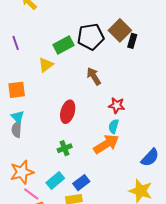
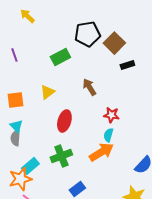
black pentagon: (91, 37) -> (87, 34), moved
black rectangle: (132, 41) -> (127, 65), moved, turned 56
yellow triangle: (46, 65) -> (47, 92), moved
green cross: (65, 148) -> (61, 156), size x1.5
cyan rectangle: (55, 180) -> (30, 166), moved

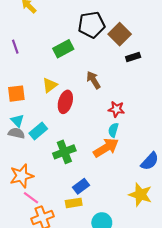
red ellipse: (64, 121) -> (65, 102), moved
gray semicircle: (15, 138) -> (16, 133), turned 98
cyan rectangle: (30, 166) -> (38, 131), moved

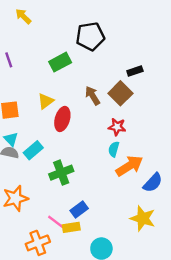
brown square: (120, 34) -> (120, 93), moved
orange arrow: (106, 148) -> (129, 166), moved
pink line: (31, 198) -> (56, 222), moved

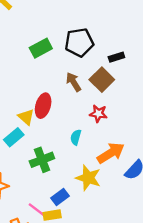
black pentagon: (90, 36) -> (79, 42), moved
yellow triangle: (46, 101) -> (26, 117), moved, turned -42
cyan semicircle: (114, 149) -> (76, 137), moved
yellow star: (143, 218) -> (88, 178), moved

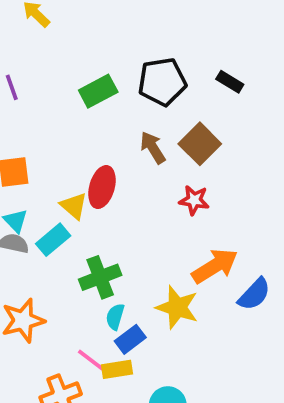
black rectangle: (116, 57) -> (230, 82), moved, turned 49
cyan semicircle: (76, 137) -> (115, 317), moved

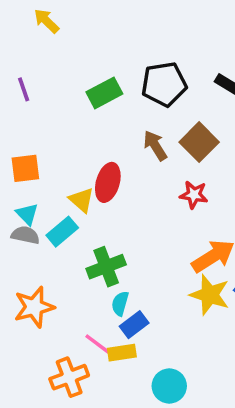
yellow star: (177, 307) -> (210, 295), moved

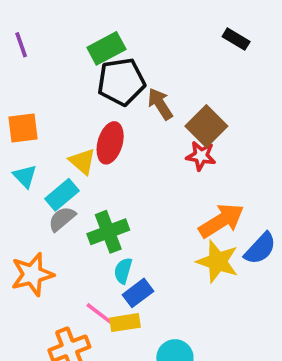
black pentagon: (164, 84) -> (121, 82), moved
brown square: (199, 142) -> (206, 126), moved
gray semicircle: (25, 235) -> (62, 219), moved, turned -52

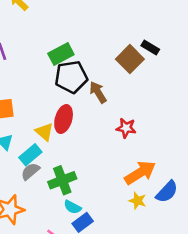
brown square: (206, 126) -> (130, 59), moved
yellow star: (218, 261) -> (138, 201), size x0.6
cyan semicircle: (123, 271) -> (72, 207), turned -78

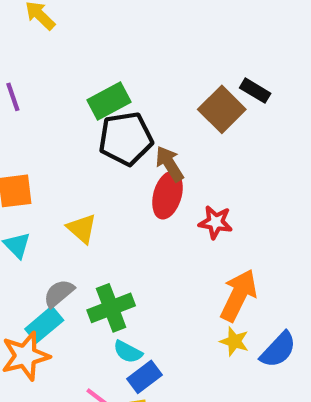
red ellipse: (64, 119) -> (167, 195), moved
cyan rectangle: (30, 155) -> (44, 325), moved
orange arrow: (140, 173) -> (239, 295), turned -32
blue semicircle: (167, 192) -> (278, 350), moved

